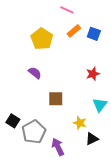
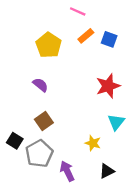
red star: (93, 74) -> (108, 86), size x1.5
brown square: (56, 99) -> (44, 121), moved, turned -35
black triangle: (92, 139) -> (107, 171), moved

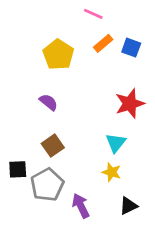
cyan triangle: (116, 122) -> (116, 143), moved
black square: (15, 141) -> (18, 169), turned -35

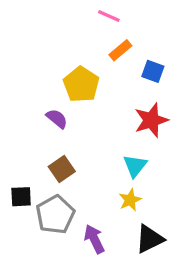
blue square: (131, 48) -> (153, 71), moved
yellow pentagon: (58, 55) -> (81, 84), moved
yellow star: (112, 172) -> (130, 200), turned 30
black triangle: (128, 206) -> (150, 239), size x1.4

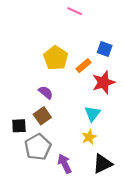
orange rectangle: (120, 50) -> (84, 66), moved
purple semicircle: (57, 119) -> (46, 92), moved
black square: (21, 197) -> (19, 126), moved

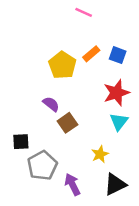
orange rectangle: (84, 66) -> (91, 54), moved
cyan triangle: (92, 114) -> (119, 122), moved
brown square: (42, 116) -> (67, 123), moved

